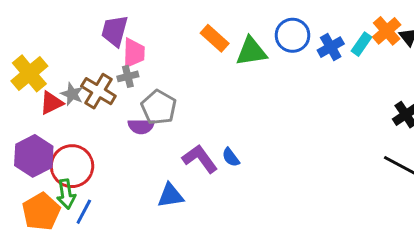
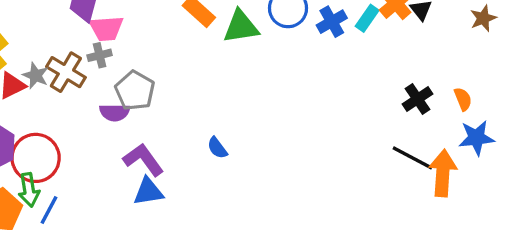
pink trapezoid: (134, 53) -> (106, 28), turned 84
purple L-shape: (200, 159) -> (143, 160), moved

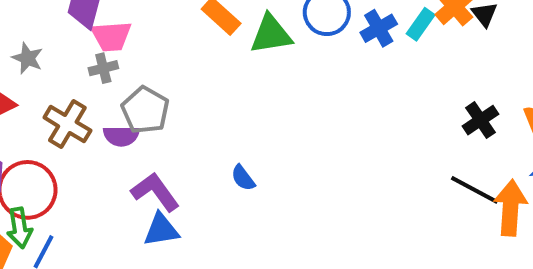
brown cross: (66, 72) -> (67, 124), moved
gray star: (36, 75) -> (27, 58), moved

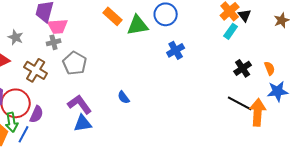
cyan rectangle: (421, 24) -> (231, 31), moved
blue cross: (379, 28) -> (176, 50), moved
purple semicircle: (121, 136) -> (37, 114), moved, turned -66

